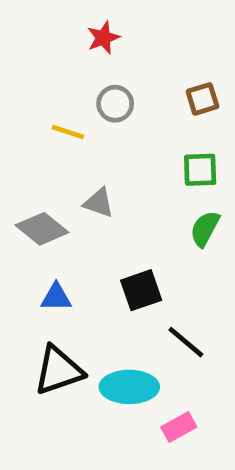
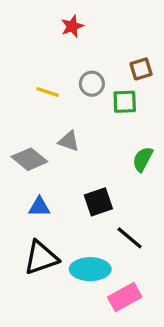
gray circle: (115, 104) -> (92, 84), moved
green square: (200, 170) -> (125, 102), moved
pink rectangle: (179, 427) -> (125, 297), size x1.4

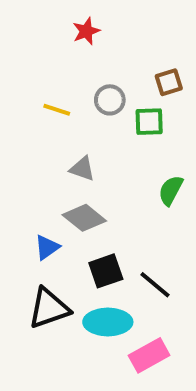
gray diamond: (29, 159) -> (84, 218), moved
black square: (98, 202) -> (106, 271), moved
blue triangle: (39, 207) -> (47, 247), turned -35

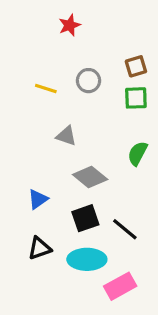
green square: (149, 122) -> (136, 98), moved
gray diamond: (84, 218) -> (90, 177), moved
black triangle: (49, 308) -> (39, 248), size x0.7

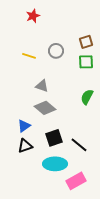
red star: (70, 25) -> (33, 16), moved
gray diamond: (90, 177) -> (45, 108), moved
black triangle: (39, 248) -> (25, 146), moved

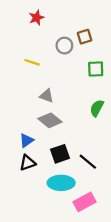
brown square: (86, 42) -> (85, 37), moved
gray circle: (56, 51) -> (64, 46), moved

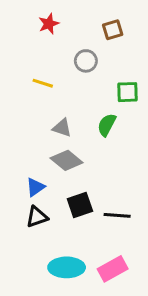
brown square: (85, 37) -> (113, 30), moved
green semicircle: (97, 108) -> (107, 125), moved
black line: (88, 162) -> (117, 215), turned -36
cyan ellipse: (61, 183) -> (67, 267), moved

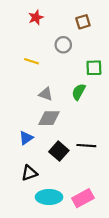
gray diamond: (67, 160) -> (49, 118), turned -40
black square: (80, 205) -> (59, 151), turned -30
black line: (117, 215) -> (86, 146), moved
black triangle: (37, 217) -> (29, 173), moved

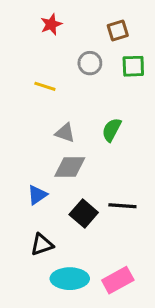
green square: (94, 68) -> (133, 66), moved

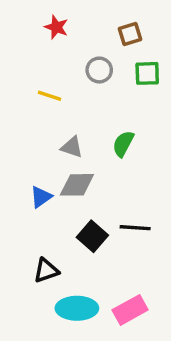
red star: (51, 24) -> (56, 27), turned -30
blue triangle: (37, 195) -> (41, 197), moved

